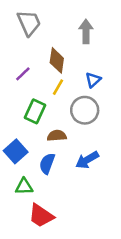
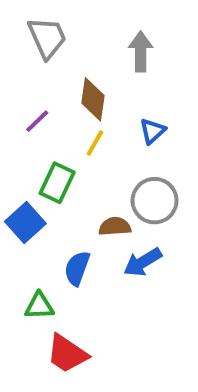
gray circle: (85, 110) -> (155, 201), moved
brown semicircle: (57, 136) -> (115, 226), moved
blue square: (16, 151) -> (25, 222), moved

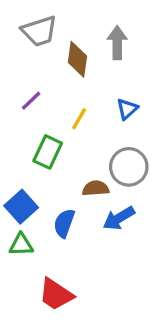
gray trapezoid: (47, 38) -> (39, 31), turned 96
brown diamond: (93, 99) -> (77, 59), moved
blue square: (25, 222) -> (21, 207), moved
green triangle: (39, 306) -> (21, 245), moved

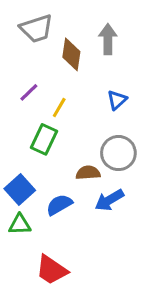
yellow line: (79, 119) -> (59, 107), moved
blue semicircle: (64, 223) -> (59, 205), turned 40

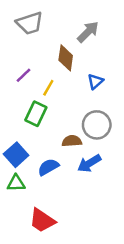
gray arrow: (108, 39) -> (88, 32), turned 45
brown diamond: (71, 54) -> (66, 58), moved

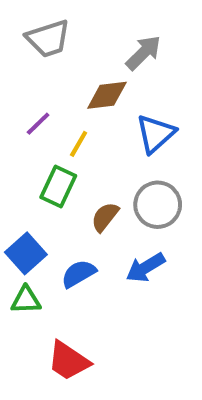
brown diamond: (66, 58) -> (107, 95), turned 75
blue triangle: (95, 81) -> (156, 134), size x1.5
brown semicircle: (72, 141) -> (105, 217), moved, turned -48

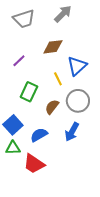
gray arrow: (143, 53) -> (63, 14), moved
yellow line: (79, 144) -> (58, 79), moved, turned -56
blue arrow: (145, 268) -> (72, 132), turned -30
red trapezoid: (68, 361) -> (34, 164), moved

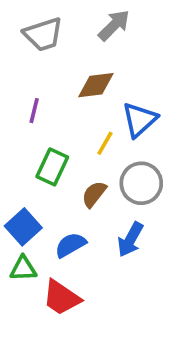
purple line: (19, 61) -> (34, 111), turned -32
yellow line: (58, 79) -> (105, 143), turned 56

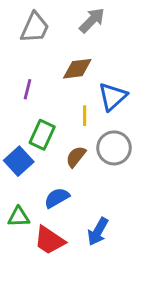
gray trapezoid: (43, 34) -> (35, 28), turned -48
yellow line: (105, 143) -> (85, 116), turned -30
blue square: (23, 227) -> (19, 161), moved
blue arrow: (130, 240) -> (98, 232), moved

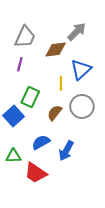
gray arrow: (92, 20) -> (77, 32), moved
gray trapezoid: (35, 28) -> (25, 37), moved
blue arrow: (98, 232) -> (66, 151), moved

